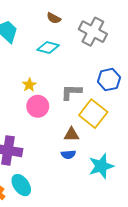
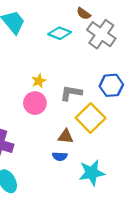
brown semicircle: (54, 18) -> (84, 14), moved
cyan diamond: (48, 48) -> (60, 33), moved
yellow star: (29, 85) -> (39, 81), moved

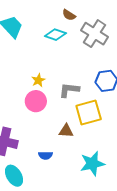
brown semicircle: (84, 14) -> (69, 15), moved
yellow square: (91, 118) -> (89, 112), turned 32
blue semicircle: (60, 156) -> (46, 155), moved

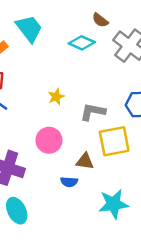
pink circle: (36, 101) -> (49, 140), moved
blue semicircle: (46, 155) -> (69, 182), moved

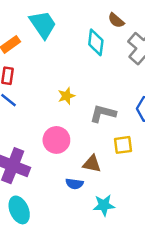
cyan diamond: (82, 43) -> (96, 42), turned 70
yellow square: (114, 141) -> (123, 145), size x0.6
cyan star: (113, 204) -> (104, 205), moved, size x0.7

